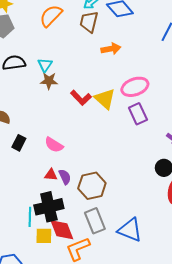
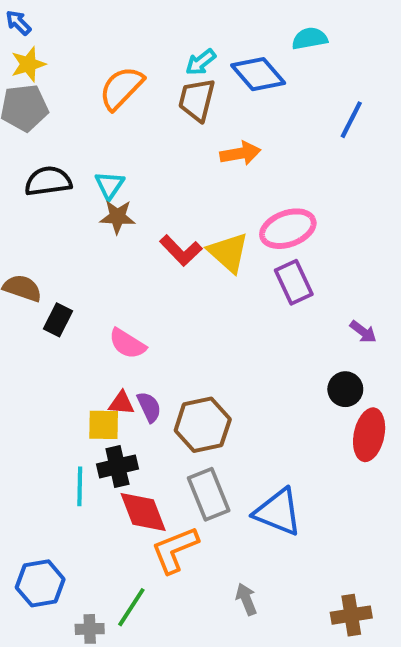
black rectangle: (19, 143) -> (58, 320), moved
black cross: (49, 207) -> (117, 466), size x0.7
yellow square: (44, 236) -> (104, 425), moved

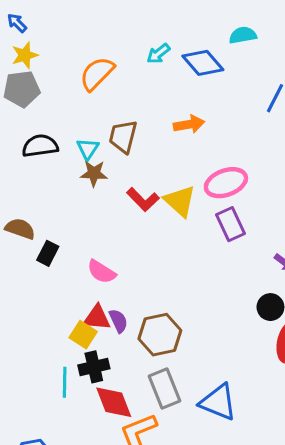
brown trapezoid: (197, 100) -> (123, 137), moved
red triangle: (121, 403) -> (97, 318), size x1.4
yellow square: (104, 425) -> (83, 335), turned 32

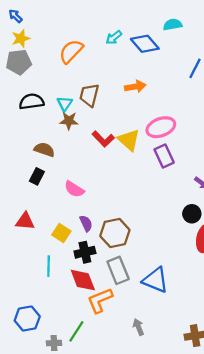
brown semicircle: (20, 229) -> (44, 150), moved
red triangle: (97, 318) -> (25, 221), moved
black cross: (94, 367) -> (85, 252), moved

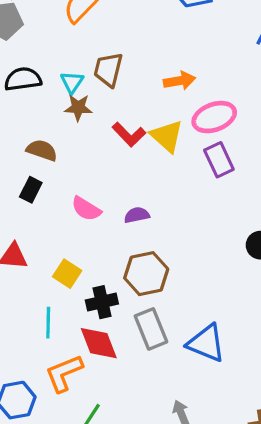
orange arrow: (135, 87) -> (179, 81), moved
purple semicircle: (86, 223) -> (137, 215), moved, turned -77
orange L-shape: (100, 300) -> (64, 373), moved

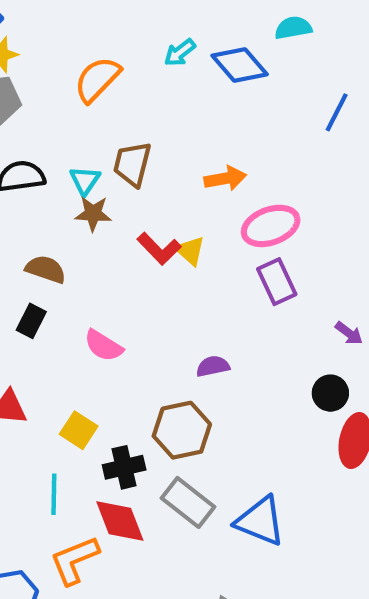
yellow triangle: (167, 136) -> (190, 251), moved, size x0.7
purple semicircle: (137, 215) -> (213, 366), moved
gray rectangle: (151, 329) -> (188, 502), turned -30

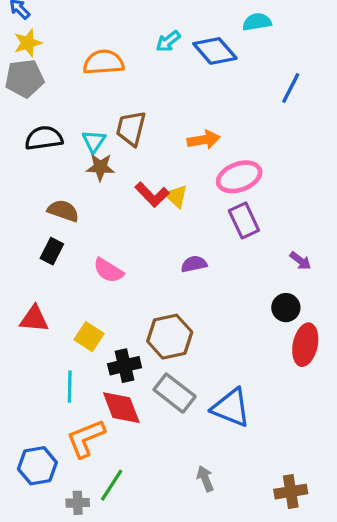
orange semicircle: (97, 79) -> (104, 62), turned 42
purple semicircle: (213, 366) -> (194, 264), moved

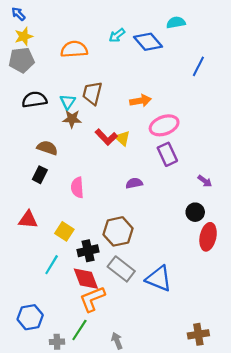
pink semicircle: (108, 270) -> (77, 188), turned 54
cyan line: (70, 387) -> (52, 265), turned 30
orange L-shape: (86, 438) -> (92, 299), moved
gray arrow: (205, 479) -> (117, 341), moved

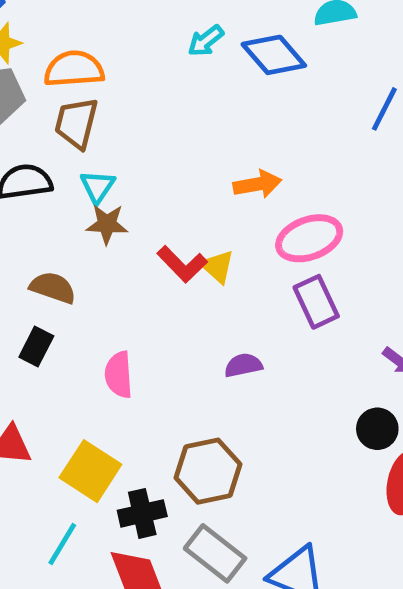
orange semicircle: (74, 49) -> (74, 69), moved
brown trapezoid: (92, 93) -> (76, 123), moved
yellow square: (64, 231) -> (90, 471), size x1.4

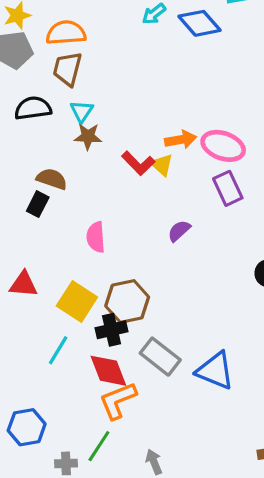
orange arrow: (257, 184) -> (181, 140), moved
pink ellipse: (309, 238) -> (223, 146), turned 39
black rectangle: (36, 346) -> (38, 204), moved
purple semicircle: (243, 365) -> (179, 231), turned -30
brown hexagon: (208, 471) -> (127, 302), moved

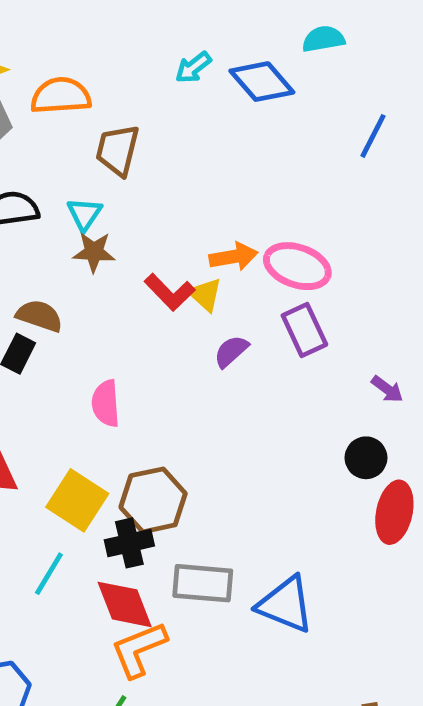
brown trapezoid: (67, 69) -> (118, 150), moved
purple semicircle: (179, 231) -> (231, 351), moved
gray rectangle: (160, 357) -> (203, 583), turned -33

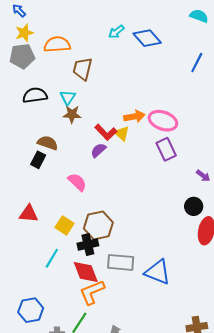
cyan semicircle: (323, 39) -> (199, 16), moved, turned 30
purple semicircle: (231, 351) -> (98, 150), moved
pink semicircle: (106, 403) -> (77, 182), turned 138
yellow square: (77, 500) -> (65, 225), size x0.7

